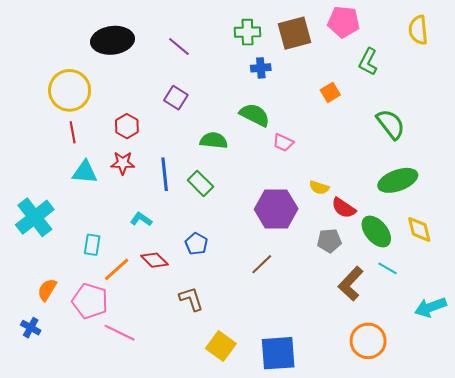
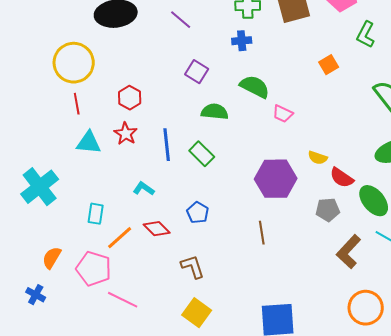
blue cross: (261, 68) -> (242, 41), moved
purple square: (176, 98) -> (197, 72), moved
red star: (123, 163) -> (126, 134), turned 30
brown line: (262, 264) -> (262, 233), turned -55
yellow square: (221, 346) -> (197, 313), moved

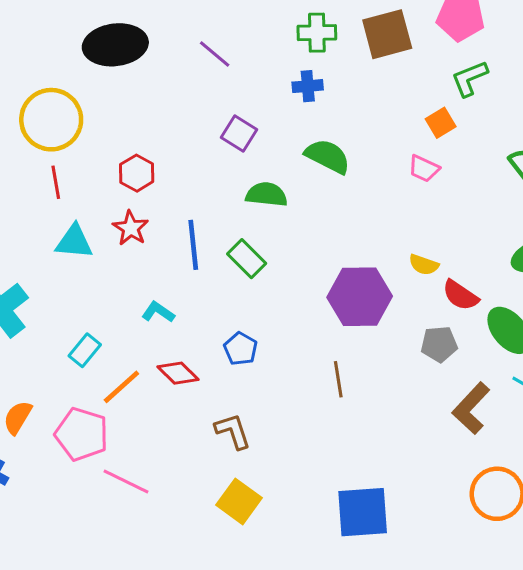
green L-shape: (366, 35) -> (470, 78), moved, turned 40
pink trapezoid: (283, 114) -> (424, 169), moved
cyan rectangle: (96, 214) -> (85, 350), turned 30

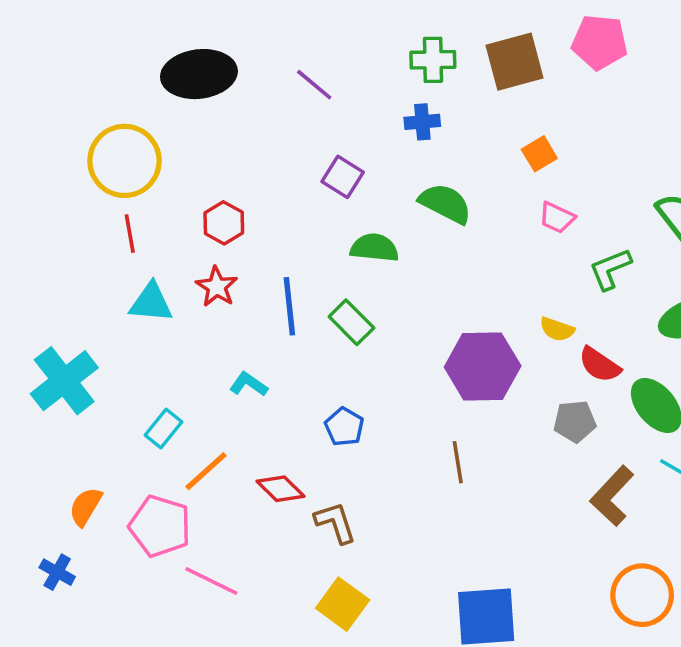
green L-shape: (470, 78) -> (610, 269), moved
orange square: (441, 123) -> (539, 154), moved
red diamond: (178, 373) -> (280, 489), moved

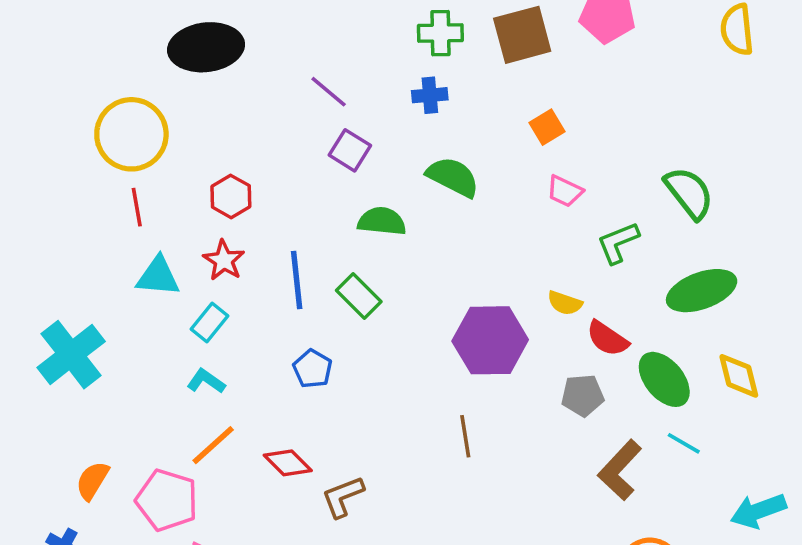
purple line: (314, 85) -> (329, 92), moved
cyan L-shape: (249, 384) -> (206, 381), moved
blue pentagon: (344, 427) -> (313, 369), moved
cyan rectangle: (164, 429) -> (210, 323), moved
brown L-shape: (335, 522) -> (343, 497), turned -93

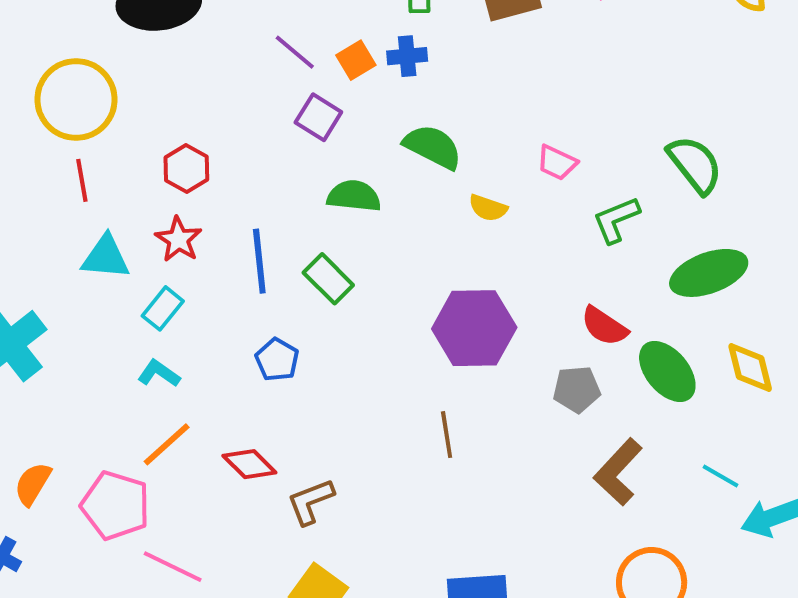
orange square: (547, 127) -> (356, 60), moved
yellow semicircle: (565, 303) -> (488, 208), moved
cyan line: (684, 443) -> (721, 476), moved

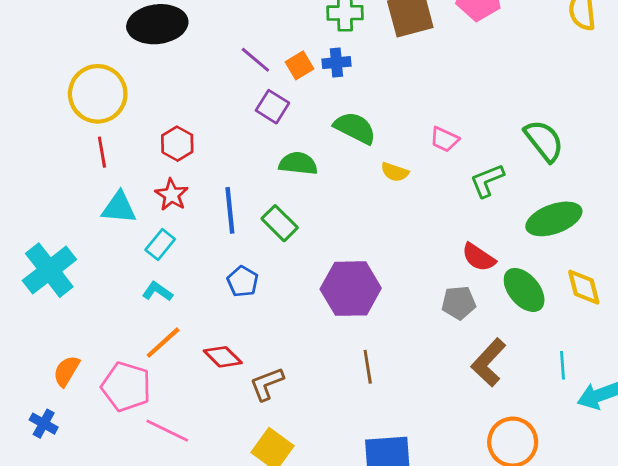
purple hexagon: (474, 328) -> (351, 289), moved
brown line: (447, 435) -> (368, 367), moved
cyan line: (721, 476) -> (562, 365), turned 56

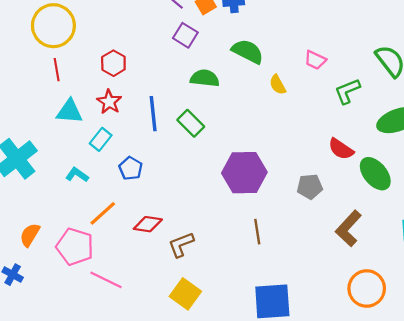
yellow semicircle: (395, 172) -> (278, 85), turned 42
blue pentagon: (243, 281) -> (131, 168), moved
cyan L-shape: (157, 291) -> (77, 175), moved
gray pentagon: (459, 303) -> (310, 187), moved
red diamond: (223, 357) -> (148, 224), turned -36

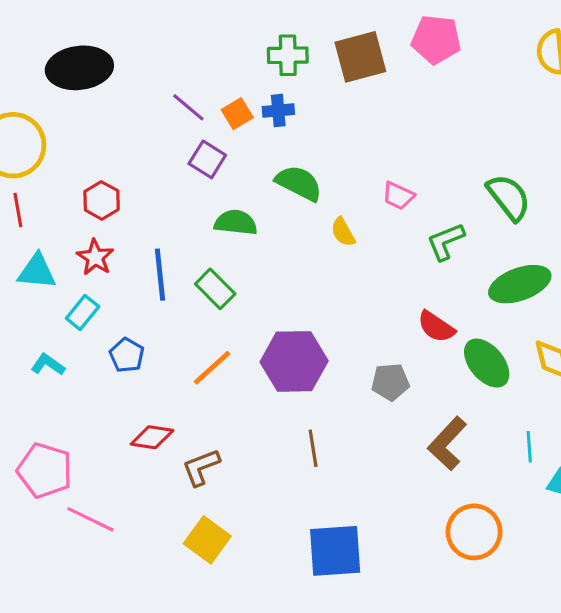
orange line: (103, 213) -> (212, 368), moved

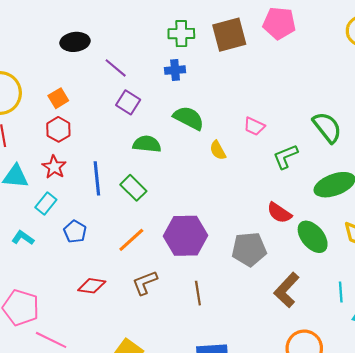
black ellipse: (79, 68) -> (75, 42), moved, size x0.7
orange square: (237, 114) -> (58, 98), moved
gray pentagon: (390, 382) -> (249, 249), size x1.4
brown L-shape: (201, 467) -> (145, 283), moved

